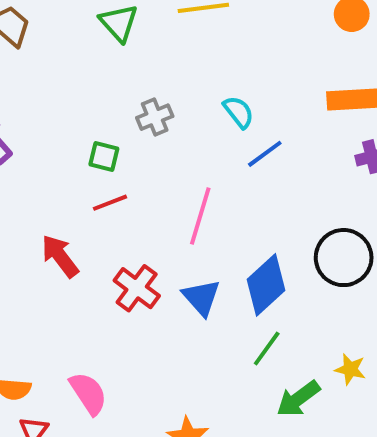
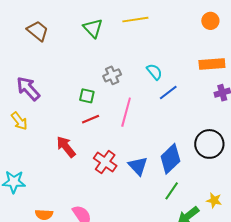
pink line: (200, 216) -> (126, 112), moved

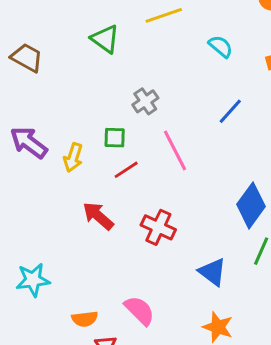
cyan semicircle: (154, 72) -> (221, 46), moved
pink line: (126, 112) -> (175, 150), turned -32
yellow arrow: (19, 121) -> (73, 157), moved, turned 66
blue triangle: (138, 166) -> (212, 272), moved

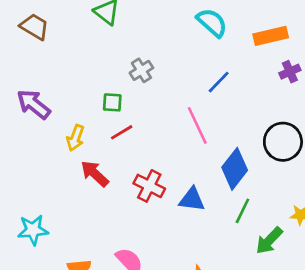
cyan semicircle: (221, 46) -> (212, 23), size x1.4
pink line: (175, 150) -> (197, 125), moved
yellow arrow: (73, 157) -> (75, 138), moved
blue triangle: (212, 272) -> (192, 199), moved, turned -32

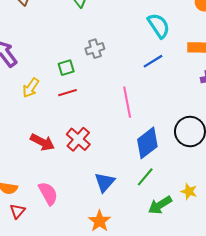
blue line: (219, 82) -> (153, 61), moved
green square: (112, 102) -> (66, 68), turned -35
red arrow: (95, 174) -> (42, 142), moved, turned 150
blue triangle: (192, 199) -> (105, 182), moved, turned 50

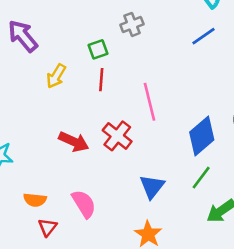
red line: (67, 93) -> (101, 80), turned -66
pink line: (127, 102) -> (150, 102), moved

